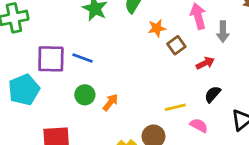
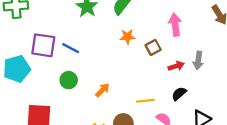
orange star: (157, 28) -> (127, 37), moved
gray arrow: (223, 32) -> (198, 60), moved
orange arrow: (110, 102) -> (102, 90), moved

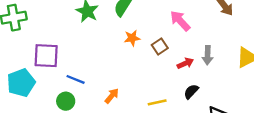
pink arrow: (175, 25) -> (180, 21), turned -30
blue line: (71, 48) -> (76, 79), moved
green circle: (69, 80) -> (66, 101), moved

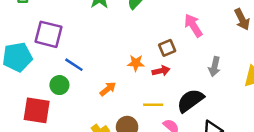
orange star: (132, 38) -> (136, 63), moved
red arrow: (185, 63) -> (161, 71), moved
black semicircle: (191, 92) -> (190, 101), size x1.6

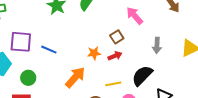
blue line: (74, 65) -> (49, 50), moved
green circle: (59, 85) -> (28, 78), moved
orange arrow: (108, 89) -> (75, 77), size x1.6

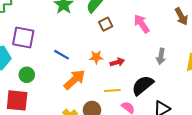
brown square: (117, 37) -> (106, 24), moved
blue line: (49, 50) -> (62, 55), moved

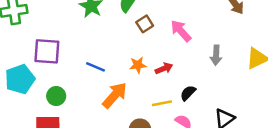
pink arrow: (142, 24) -> (181, 31), moved
black semicircle: (143, 85) -> (188, 93), moved, size x0.6

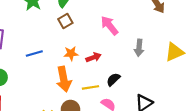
brown square: (145, 24) -> (65, 21), moved
blue line: (96, 67) -> (34, 54), turned -42
orange arrow: (115, 95) -> (64, 79), moved, turned 125

